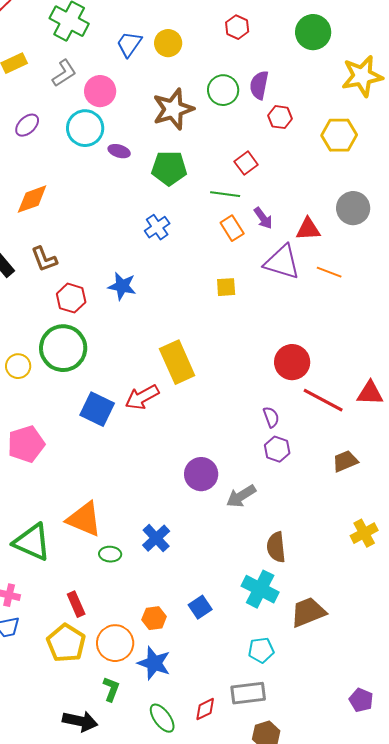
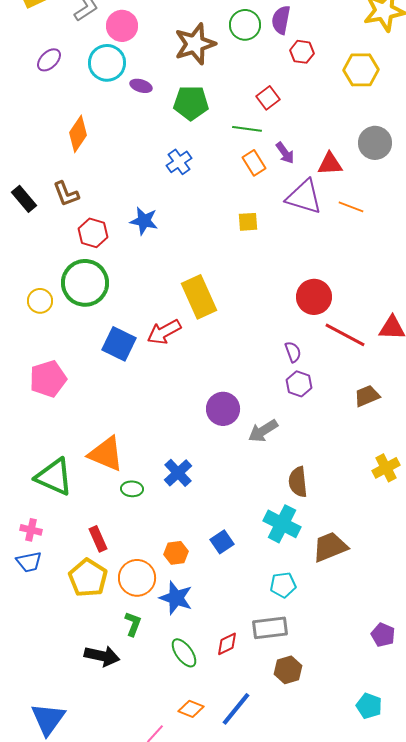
orange diamond: (32, 199) -> (78, 134), moved, turned -36

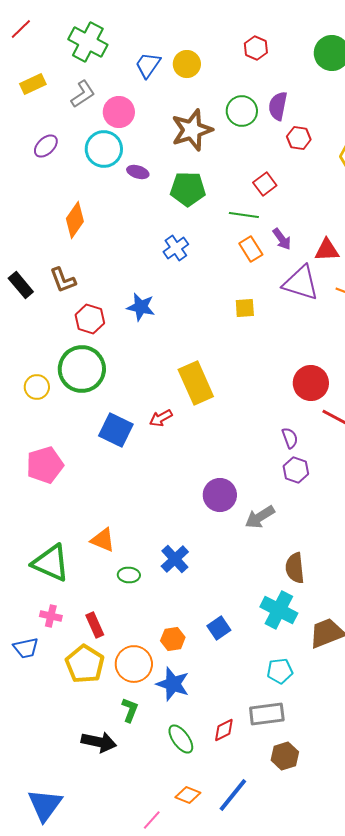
red arrow: (164, 332) -> (161, 418), size x0.7
orange triangle: (106, 454) -> (103, 540), size x0.7
pink cross: (31, 530) -> (51, 616), moved

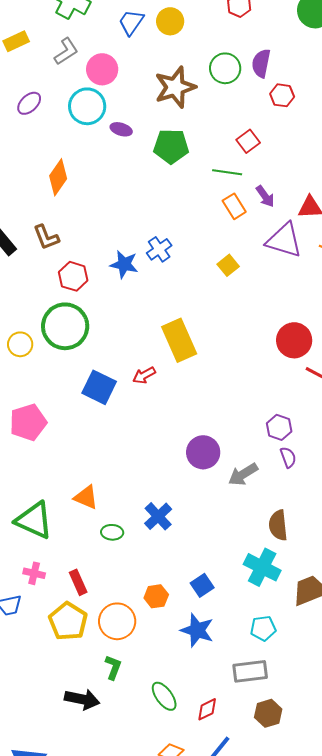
blue cross: (176, 248) -> (159, 249), moved
yellow square: (245, 308) -> (228, 265), turned -35
purple semicircle: (290, 438) -> (288, 457), moved
blue star: (173, 684) -> (197, 630), moved
red diamond: (224, 730) -> (207, 709), moved

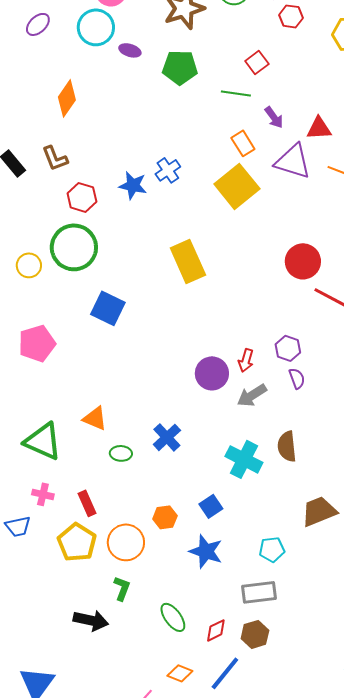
orange rectangle: (234, 206) -> (243, 143), moved
yellow square: (228, 265) -> (237, 186), size x2.0
red arrow: (144, 375) -> (246, 360), moved, turned -45
cyan cross: (262, 567) -> (244, 459), moved
brown hexagon: (268, 713) -> (255, 634), moved

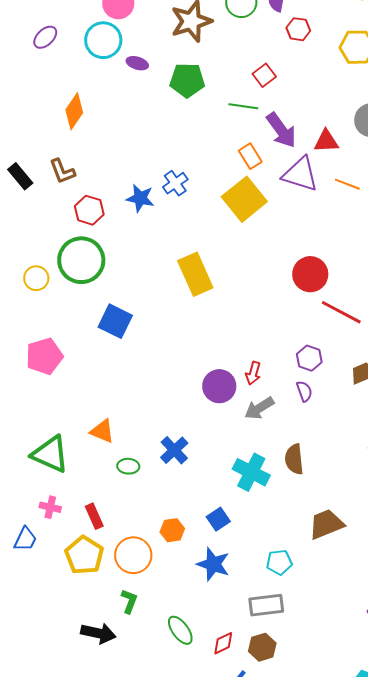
purple arrow: (274, 117) -> (281, 130), size x1.6
purple hexagon: (288, 348) -> (309, 358), moved
blue trapezoid: (18, 526) -> (25, 539), turned -52

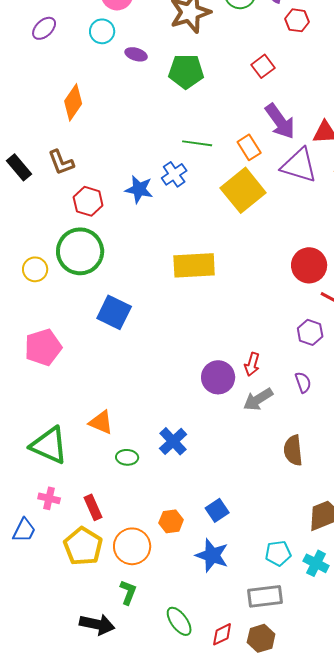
cyan circle: (103, 40) -> (102, 31), size x0.7
green line: (243, 106) -> (197, 143), moved
yellow rectangle: (195, 274) -> (194, 265), turned -69
purple hexagon: (309, 358) -> (310, 332), moved
cyan cross: (251, 472) -> (316, 563), moved, size x0.7

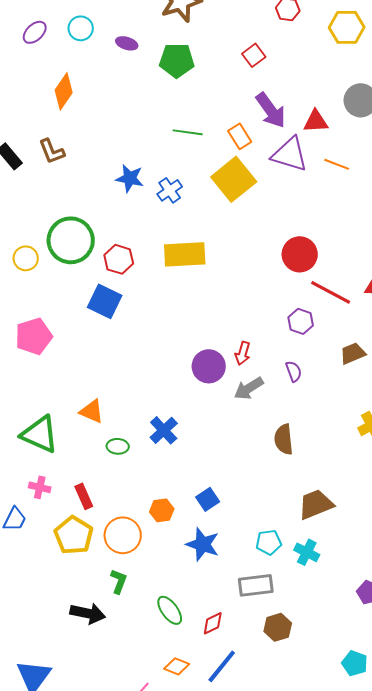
purple ellipse: (44, 28) -> (35, 32), moved
cyan circle: (102, 31) -> (81, 28), moved
blue cross: (174, 174) -> (170, 190), moved
red hexagon: (88, 201) -> (119, 259), moved
brown hexagon: (261, 638) -> (278, 627), moved

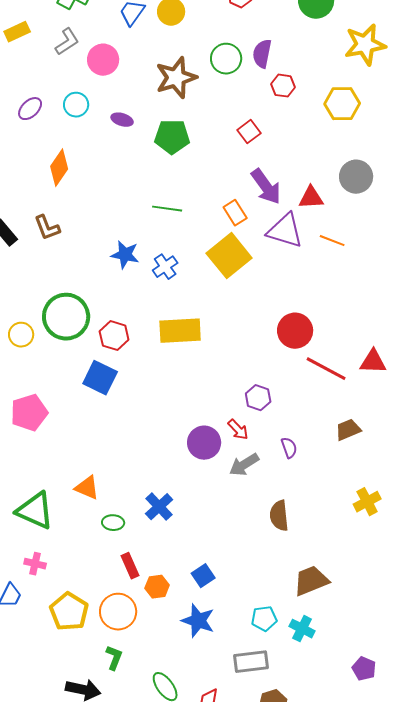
green line: (188, 132) -> (167, 209), moved
purple hexagon: (301, 321) -> (258, 398), moved
red arrow: (243, 353) -> (238, 430), turned -60
red rectangle: (84, 496) -> (130, 566), moved

